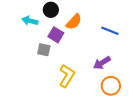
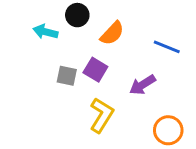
purple square: (56, 35) -> (95, 70), moved
purple arrow: (102, 63) -> (142, 85), moved

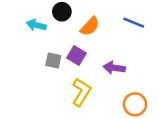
blue line: (167, 47) -> (134, 23), moved
purple arrow: (142, 85) -> (114, 68), turned 40

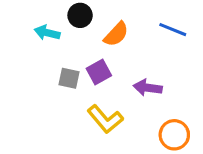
purple square: (76, 56) -> (99, 72), turned 30
yellow L-shape: (81, 92) -> (105, 119), turned 108

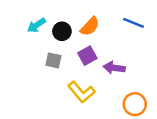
black circle: (80, 15) -> (62, 31), moved
cyan arrow: (47, 33) -> (36, 25), turned -48
purple square: (99, 72) -> (87, 56), moved

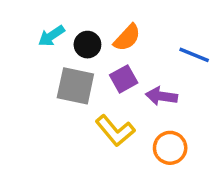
blue line: (134, 23) -> (194, 55), moved
gray square: (53, 60) -> (75, 86), size x1.6
orange circle: (135, 104) -> (170, 148), moved

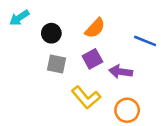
cyan arrow: (51, 36) -> (19, 18), moved
black circle: (87, 45) -> (51, 33), moved
gray square: (75, 86) -> (56, 64), size x0.7

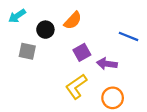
orange semicircle: (95, 28) -> (73, 20), moved
gray square: (56, 64) -> (27, 51), moved
yellow L-shape: (86, 97) -> (76, 86), turned 95

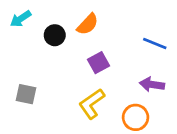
gray square: (27, 51) -> (26, 94), moved
purple arrow: (107, 64) -> (152, 85), moved

